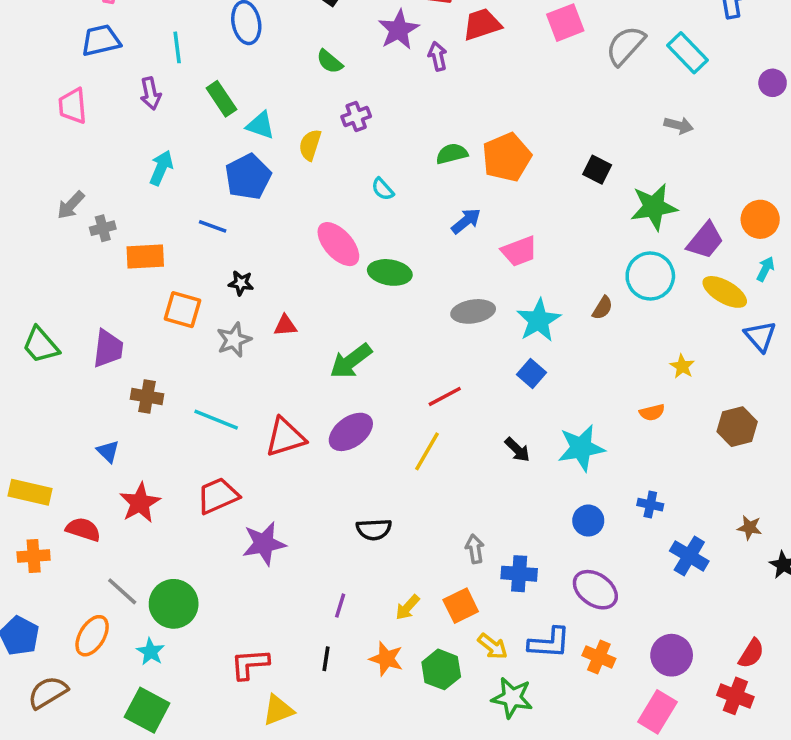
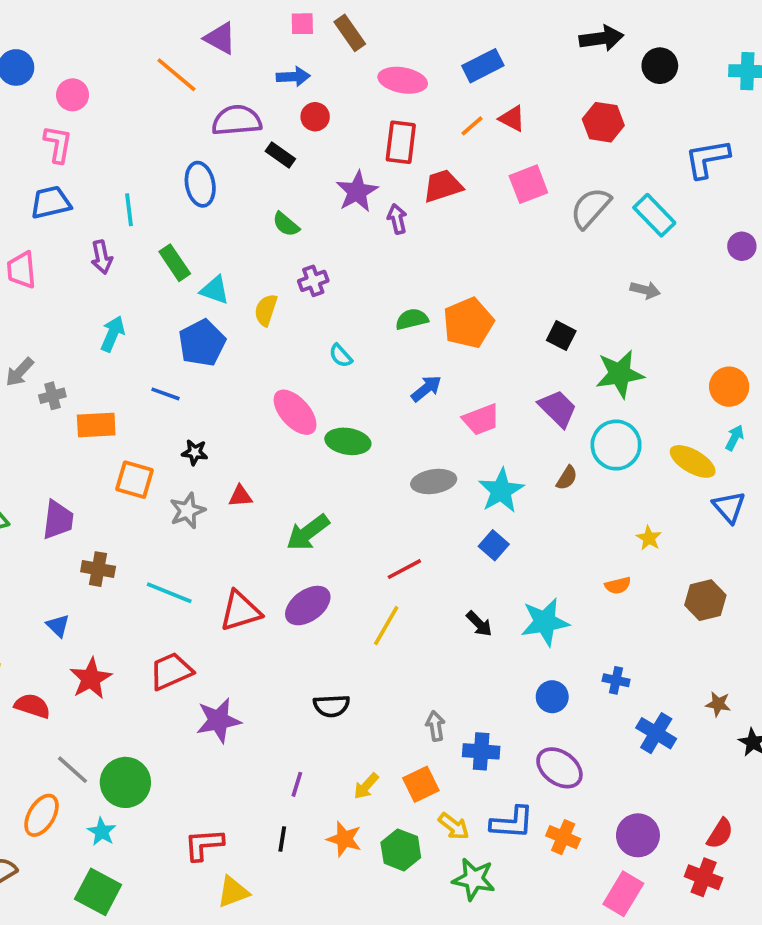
purple trapezoid: (705, 241) -> (558, 409), moved, turned -84

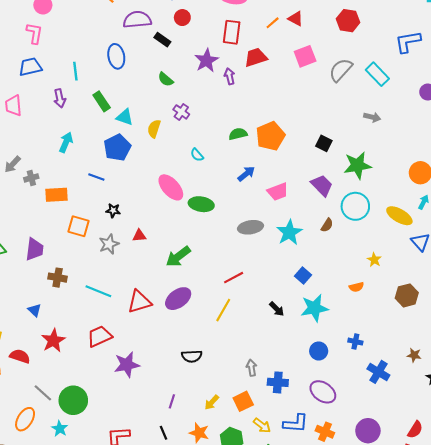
purple cross: (313, 281) -> (181, 112), turned -35
blue square: (494, 545) -> (303, 275), moved
black line: (282, 839) -> (163, 433), turned -32

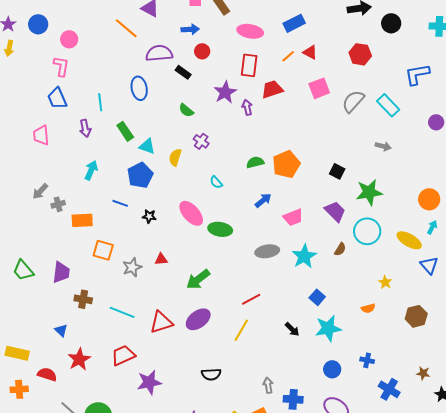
blue trapezoid: (30, 67) -> (57, 98), turned -100
black star: (113, 210) -> (149, 216), moved

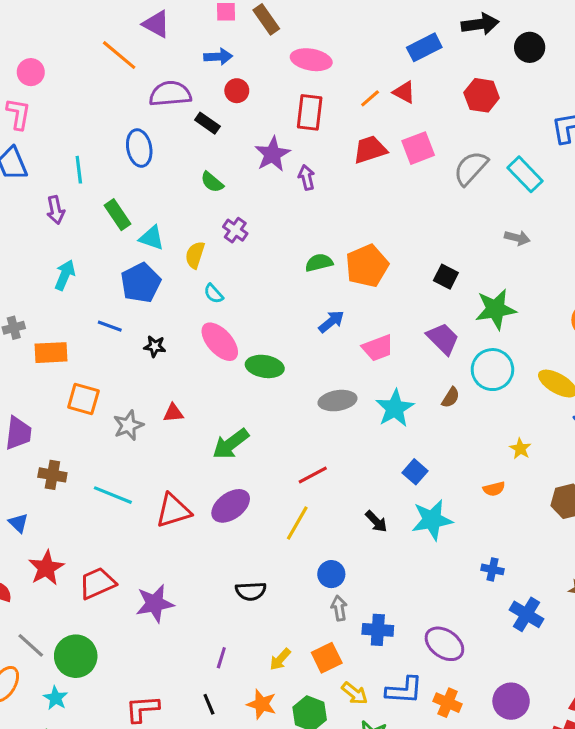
blue rectangle: (294, 23) -> (424, 47), moved
red trapezoid: (272, 89) -> (370, 150), moved
cyan semicircle: (216, 182) -> (214, 294), moved
red trapezoid: (123, 355) -> (97, 583), moved
blue circle: (332, 369) -> (331, 574), moved

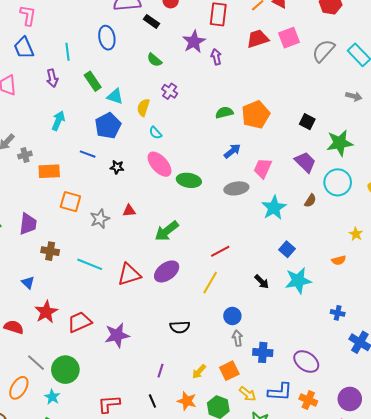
pink trapezoid: (378, 348) -> (263, 168), turned 135
gray ellipse: (338, 401) -> (236, 188), moved

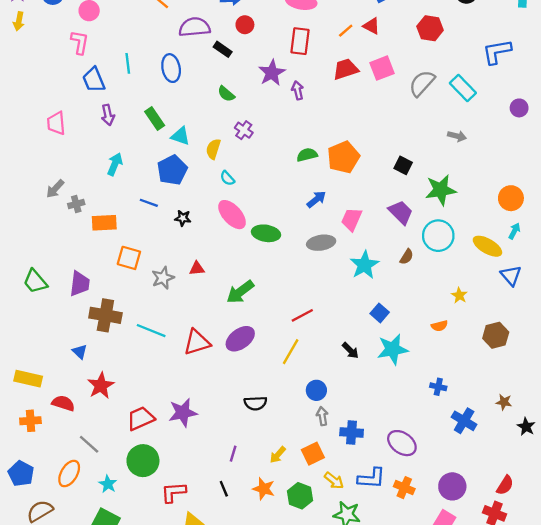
blue trapezoid: (24, 48) -> (94, 80), moved
cyan line: (67, 52) -> (128, 63), moved
brown cross: (50, 251) -> (105, 315), size x1.5
red trapezoid: (80, 322) -> (141, 418), moved
green circle: (65, 370) -> (143, 461), moved

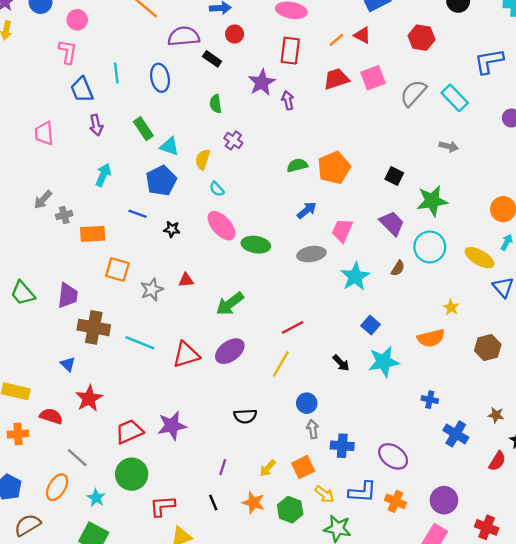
green semicircle: (226, 94) -> (216, 104), turned 42
orange semicircle: (439, 326) -> (431, 338), size x1.6
red semicircle: (505, 485) -> (497, 461), moved

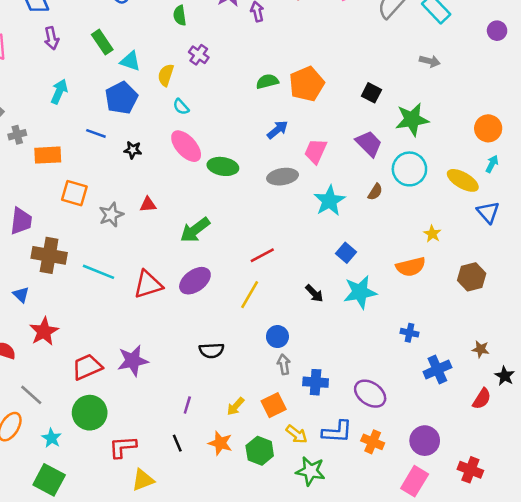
blue cross: (456, 434) -> (437, 370), turned 35

